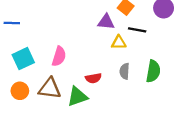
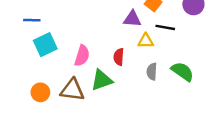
cyan square: (23, 59) -> (45, 45), moved
green semicircle: (153, 71) -> (182, 72), turned -65
red semicircle: (93, 78) -> (119, 57), moved, turned 105
green triangle: (77, 97) -> (102, 80), moved

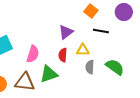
purple triangle: (132, 19) -> (66, 32), moved, turned -42
yellow triangle: (146, 41) -> (83, 50), moved

